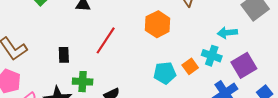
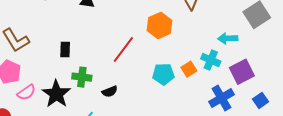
red line: (106, 40) -> (123, 49), moved

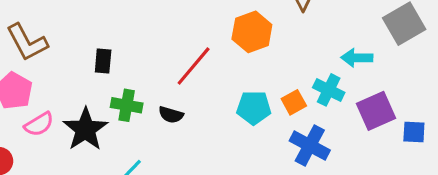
black semicircle: (110, 91) -> (171, 115), moved, turned 35
blue cross: (222, 98) -> (310, 145), moved, turned -35
blue square: (260, 100) -> (414, 132), moved, turned 35

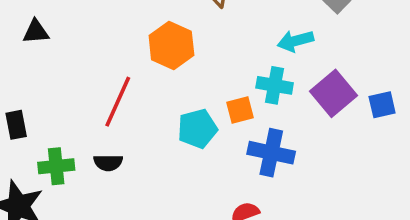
orange square: (294, 102) -> (240, 110), turned 30

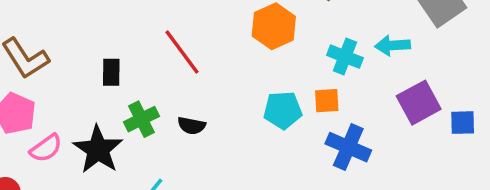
cyan cross: (275, 85) -> (345, 57), moved
red line: (118, 102) -> (182, 52), moved, turned -72
green cross: (56, 166) -> (141, 119), turned -32

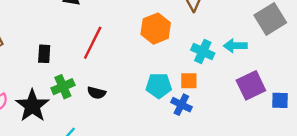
red line: (182, 52) -> (93, 43), turned 60
blue cross: (348, 147) -> (181, 105), moved, size x0.7

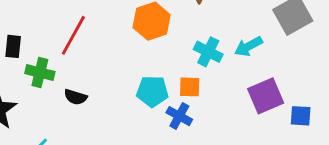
cyan arrow: (235, 46) -> (248, 46), turned -30
green cross: (63, 87) -> (40, 73), moved, turned 35

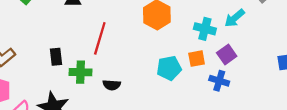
purple square: (266, 96) -> (227, 54), moved, size x0.7
blue cross: (179, 116) -> (219, 81), moved

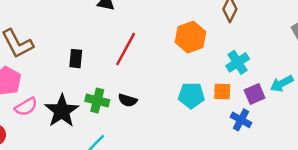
cyan arrow: (235, 18) -> (282, 84), moved
cyan cross: (205, 29) -> (238, 62), turned 30
green cross: (81, 72) -> (97, 101), moved

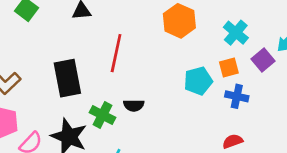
black rectangle: (76, 59) -> (67, 78), size x1.8
green cross: (97, 101) -> (102, 115), turned 30
blue cross: (241, 120) -> (237, 96), moved

